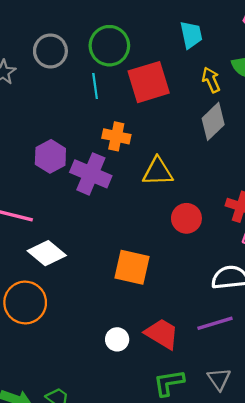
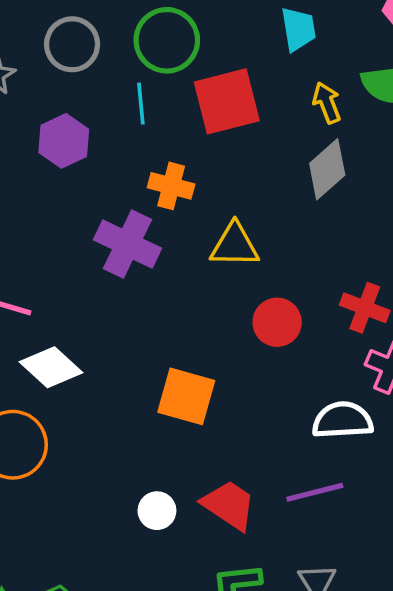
purple hexagon: (50, 156) -> (64, 141), moved

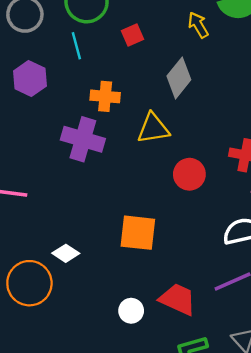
red square: (227, 101) -> (132, 35), size x0.5
gray diamond: (327, 169) -> (179, 78), moved
white diamond: (51, 367) -> (66, 253), moved, size x0.7

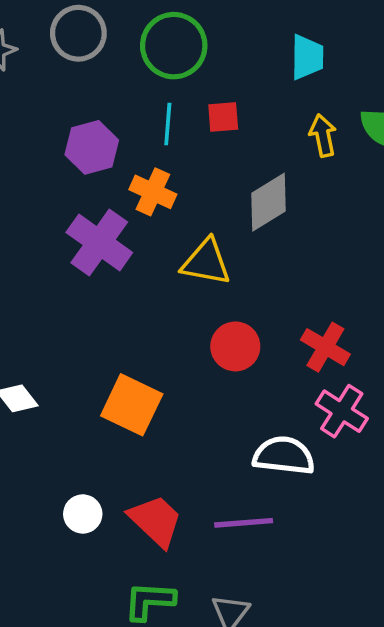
cyan line: (76, 46) -> (168, 124), moved
purple hexagon: (30, 79) -> (92, 147), moved

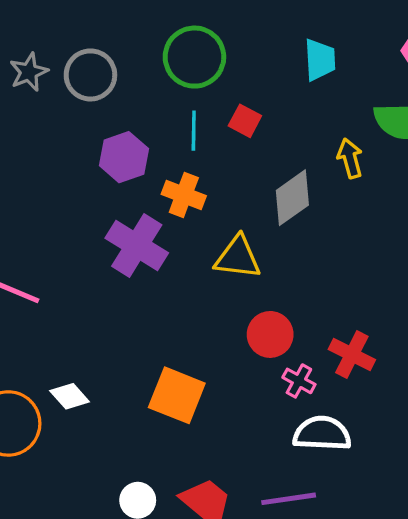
gray circle: (78, 33) -> (90, 75), moved
red square: (223, 117) -> (245, 121), turned 36
yellow arrow: (323, 136) -> (350, 158), moved
red cross: (325, 347) -> (352, 354), moved
pink cross: (342, 411) -> (299, 381), moved, size x0.7

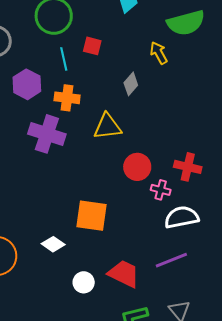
gray diamond: (292, 198) -> (131, 84), size x0.7
white diamond: (70, 396) -> (53, 244), moved

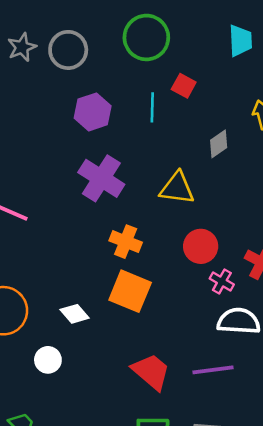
cyan line: (64, 59) -> (152, 107), moved
orange cross: (67, 98) -> (126, 242), moved
white circle: (84, 282) -> (48, 360), moved

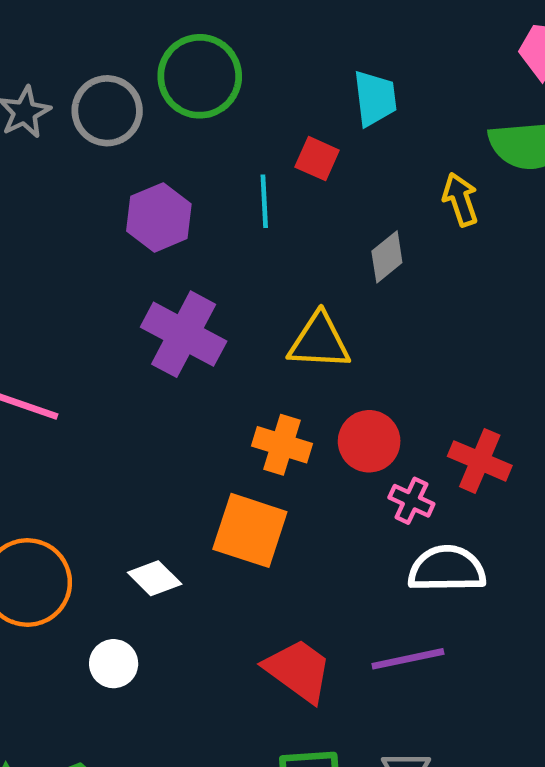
green circle: (146, 37) -> (200, 76), moved
cyan trapezoid: (240, 41) -> (375, 98), moved
orange cross: (126, 242) -> (282, 445), moved

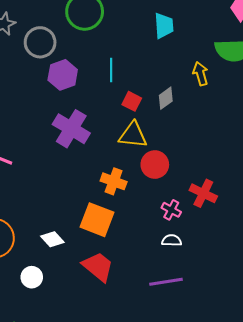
gray circle: (107, 111) -> (40, 42), moved
red square: (317, 159) -> (132, 101), moved
red circle: (369, 441) -> (155, 165), moved
white semicircle: (447, 569) -> (172, 240), moved, size x0.6
red trapezoid: (298, 670) -> (98, 267), moved

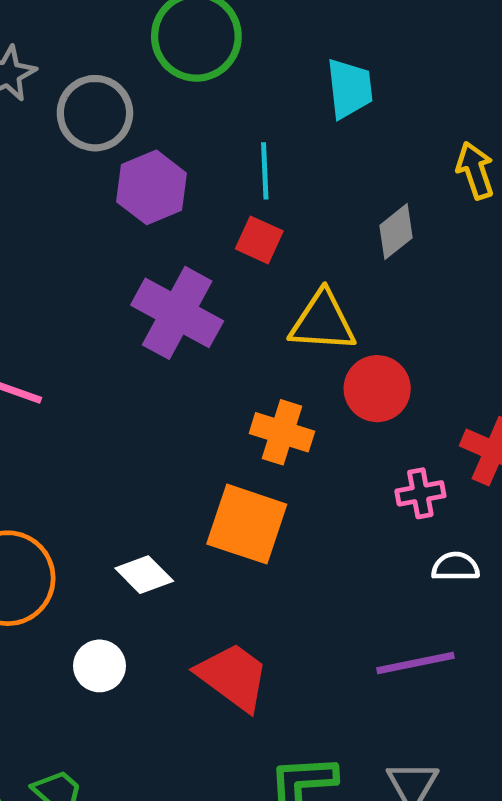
cyan trapezoid: (164, 26) -> (350, 88), moved
red square: (132, 101) -> (259, 240), moved
pink cross: (171, 210) -> (420, 493), turned -36
white semicircle: (172, 240) -> (455, 567), moved
red trapezoid: (98, 267) -> (233, 677), moved

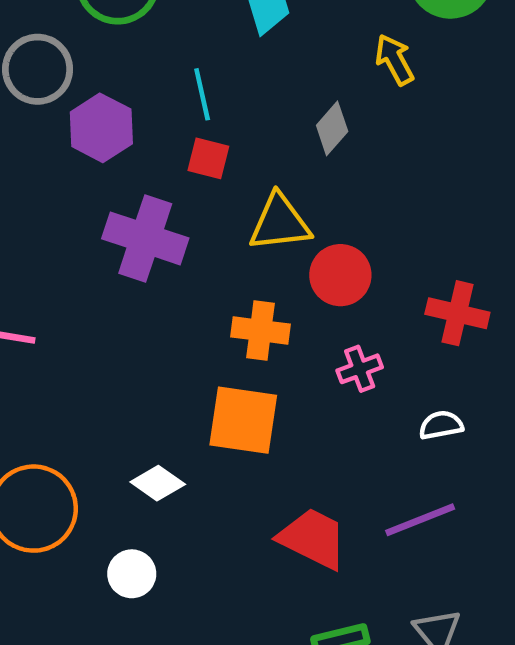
pink cross: (420, 493) -> (360, 369), moved
red trapezoid: (233, 677) -> (313, 538), moved

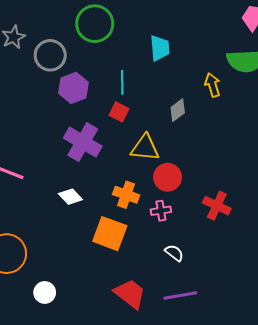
pink cross: (360, 369) -> (161, 211), moved
white semicircle: (441, 425) -> (174, 253), moved, turned 36
white diamond: (158, 483) -> (70, 197), moved

